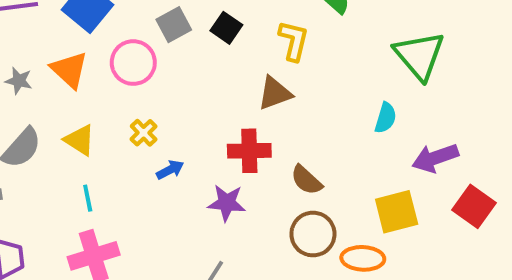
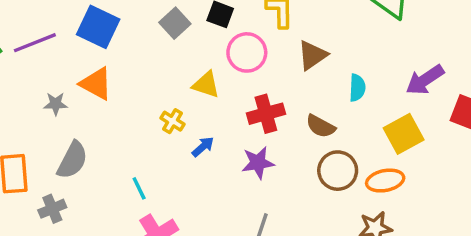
pink circle: (133, 63) -> (247, 52), moved
brown triangle: (275, 93) -> (312, 55), moved
cyan semicircle: (386, 118) -> (357, 88), moved
yellow triangle: (80, 140) -> (206, 85), moved

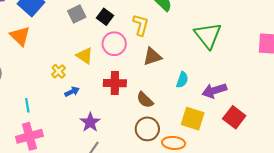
cyan semicircle: (357, 88) -> (182, 80), moved
yellow square: (404, 134) -> (193, 119), turned 30
purple star: (258, 163) -> (90, 122), moved, turned 30

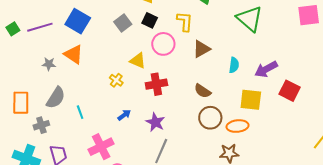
red cross: (115, 83) -> (156, 84), moved
blue arrow: (72, 92) -> (124, 115), moved
cyan line: (27, 105) -> (80, 112), moved

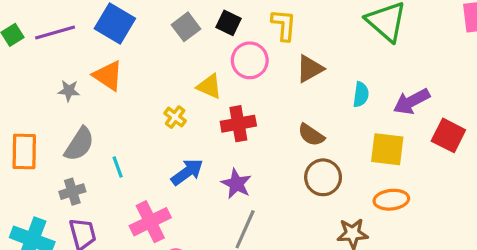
blue arrow: (124, 115) -> (187, 172), size x1.5
gray cross: (41, 125) -> (72, 192), moved
orange ellipse: (238, 126) -> (391, 200), moved

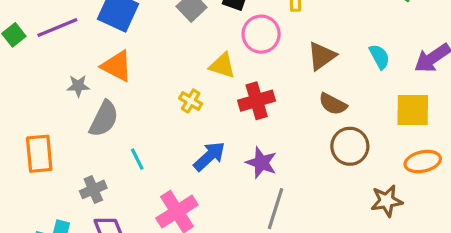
brown triangle: (310, 69) -> (322, 56), moved
cyan semicircle: (361, 95) -> (379, 57), turned -30
gray semicircle: (79, 144) -> (104, 119), moved

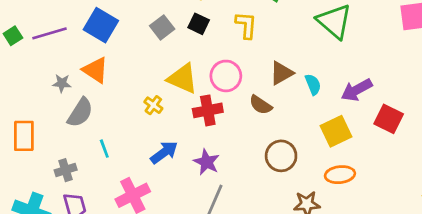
pink circle: (261, 34) -> (226, 76), moved
brown triangle: (322, 56) -> (281, 73), moved
yellow triangle: (222, 66) -> (182, 79), size x1.4
brown semicircle: (333, 104) -> (261, 105), moved
yellow square: (413, 110) -> (336, 131), turned -32

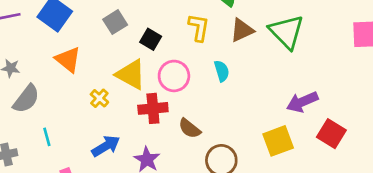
black square: (199, 24) -> (151, 39), moved
orange triangle: (95, 70) -> (68, 60), moved
brown triangle: (281, 73) -> (242, 30), moved
cyan semicircle: (313, 84) -> (222, 71), moved
brown semicircle: (261, 105) -> (190, 128), moved

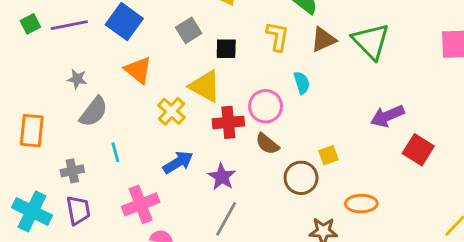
black square: (151, 39) -> (226, 49), turned -30
pink circle: (174, 76) -> (266, 106), moved
yellow cross: (99, 98) -> (171, 111), size x1.4
yellow square: (278, 141) -> (329, 155), moved, size x0.6

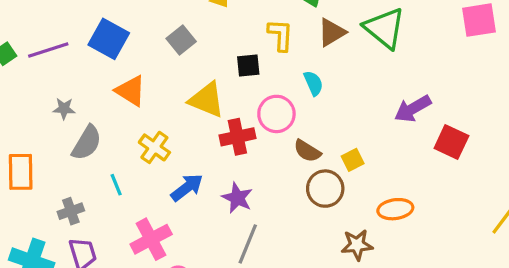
black square: (226, 49) -> (248, 66), moved
yellow cross: (171, 111) -> (154, 147), moved
brown semicircle: (267, 144) -> (307, 151), moved

